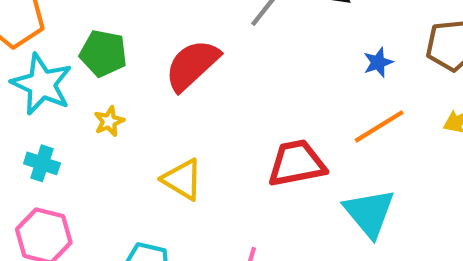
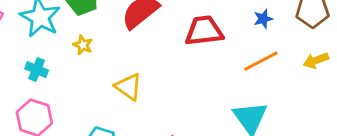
yellow star: (109, 121) -> (83, 45), turned -30
red trapezoid: (297, 163) -> (204, 31), moved

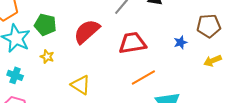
blue star: (263, 19) -> (180, 42), moved
orange line: (261, 61) -> (143, 77), moved

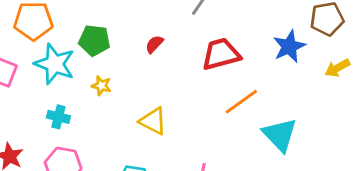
red semicircle: (87, 31) -> (154, 44), size x0.5
blue star: (180, 42) -> (289, 46), size x1.6

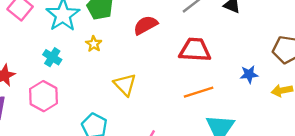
red semicircle: (154, 44) -> (146, 25), size x1.5
blue star: (289, 46) -> (249, 74), moved, size x0.7

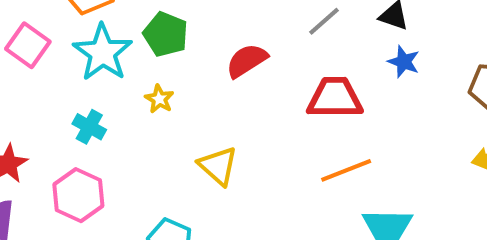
blue star: (249, 74) -> (404, 62), moved, turned 30

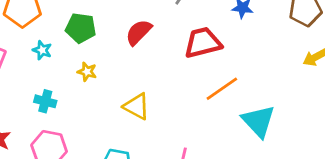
cyan star: (103, 53) -> (42, 50), size x0.5

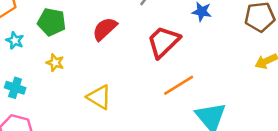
red trapezoid: (203, 43) -> (163, 42), turned -33

